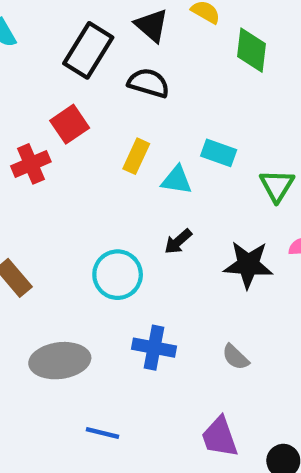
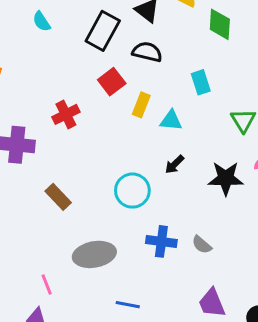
red square: (70, 124) -> (112, 82), moved
cyan rectangle: (219, 153) -> (201, 82), moved, turned 55
gray semicircle: (235, 357) -> (202, 245), moved

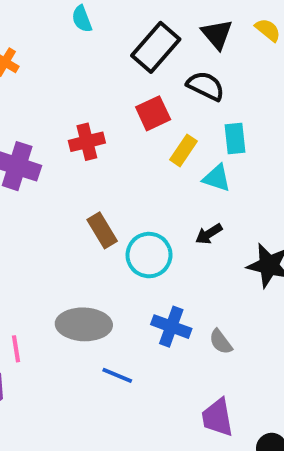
cyan rectangle: (201, 82) -> (235, 138), moved
brown rectangle: (58, 197) -> (102, 230), moved
blue line: (128, 305) -> (117, 375), moved

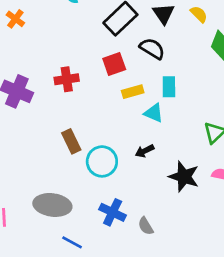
yellow rectangle: (184, 150) -> (133, 92), turned 35

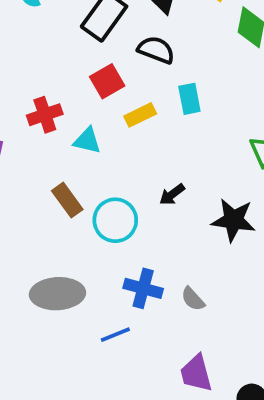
cyan triangle: (154, 113) -> (87, 141), moved
blue line: (72, 242) -> (115, 335), moved, turned -40

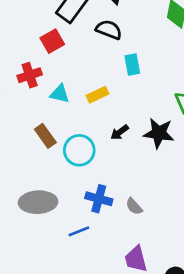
red square: (107, 81) -> (52, 41), moved
yellow rectangle: (140, 115) -> (98, 95), moved
black star: (233, 220) -> (159, 133), moved

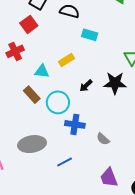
cyan rectangle: (132, 64) -> (90, 35), turned -56
cyan triangle: (60, 94) -> (42, 71), moved
blue cross: (99, 199) -> (75, 124), moved

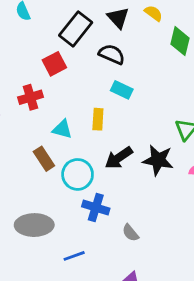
cyan rectangle: (90, 35) -> (122, 90), moved
yellow rectangle: (67, 60) -> (98, 119), turned -63
black arrow: (86, 86) -> (119, 158), size x1.5

